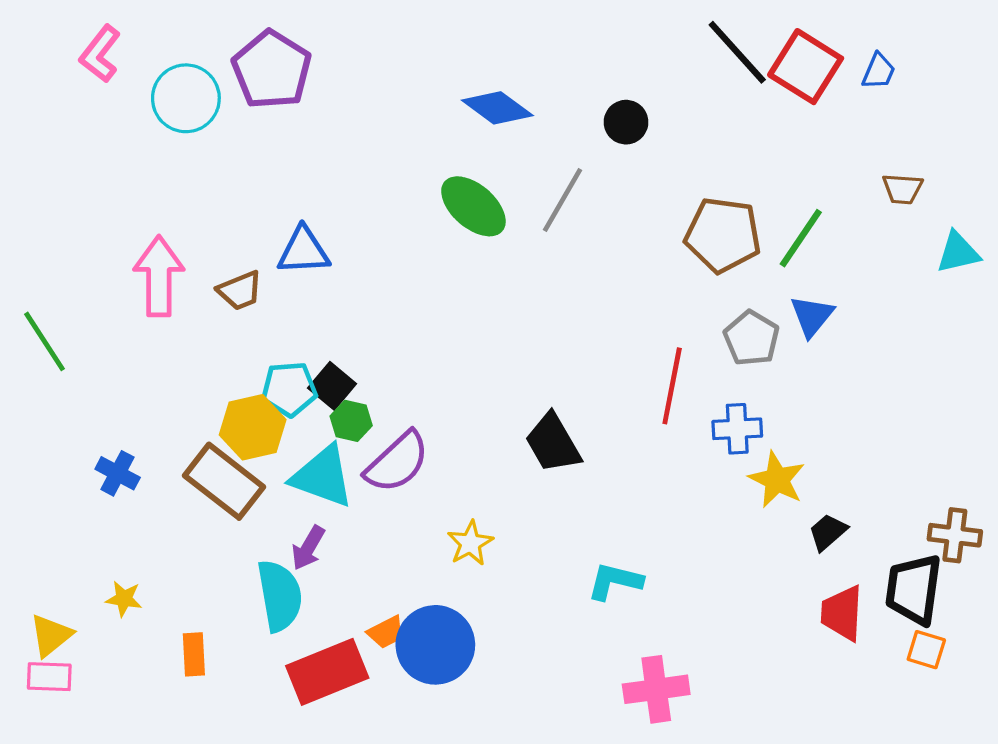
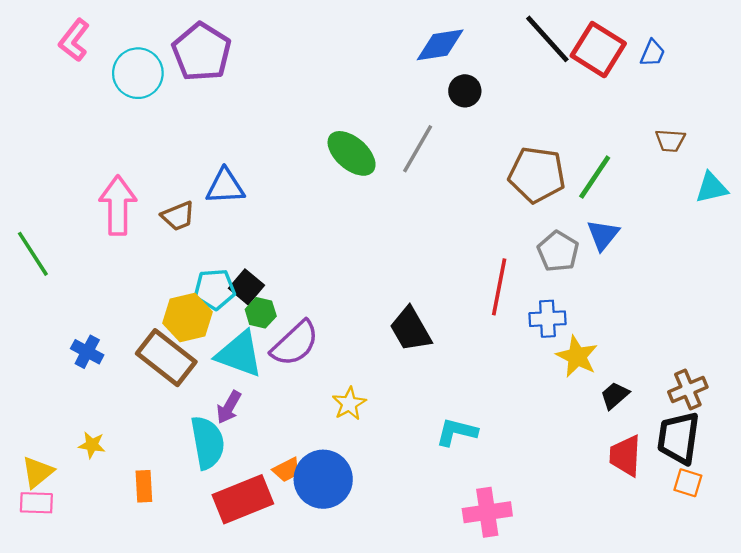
blue diamond: (497, 108) -> (440, 45), moved, turned -45
brown cross: (955, 535) -> (688, 390), moved, turned -30

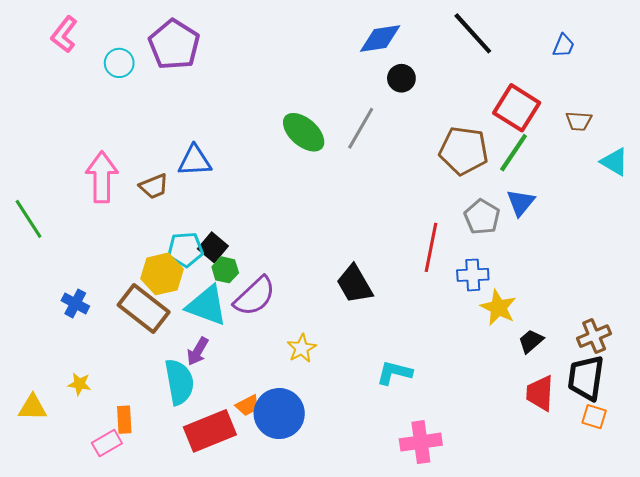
red square: (598, 50) -> (517, 108), moved
cyan circle: (138, 73) -> (119, 63), size x0.7
cyan triangle: (712, 188) -> (614, 162), turned 44
yellow triangle: (38, 472) -> (33, 407), turned 40
pink rectangle: (36, 503) -> (107, 443), moved, turned -32

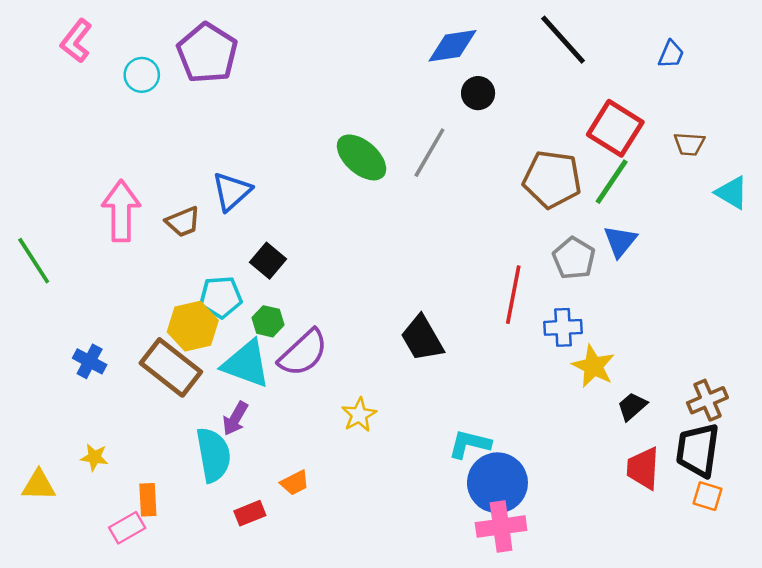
blue triangle: (195, 161) -> (232, 191), turned -39
black square: (213, 247) -> (268, 261), moved
blue circle: (279, 414) -> (497, 483), moved
red rectangle: (210, 431) -> (250, 513), size x0.5

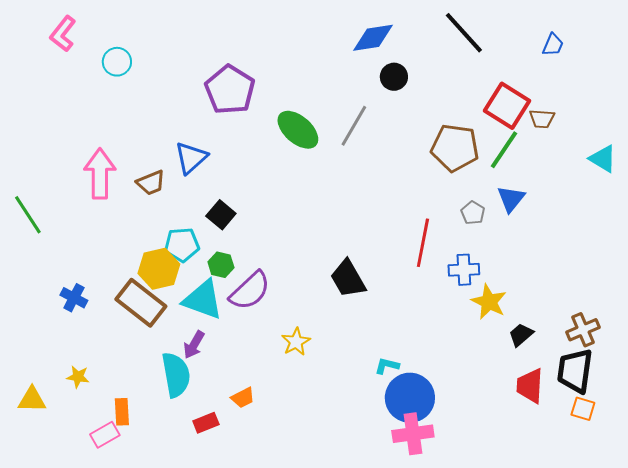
purple pentagon: (207, 53) -> (230, 90), moved
brown trapezoid: (689, 144) -> (542, 119), moved
gray pentagon: (574, 258) -> (473, 213), size x0.7
cyan L-shape: (470, 444) -> (387, 366), size x0.7

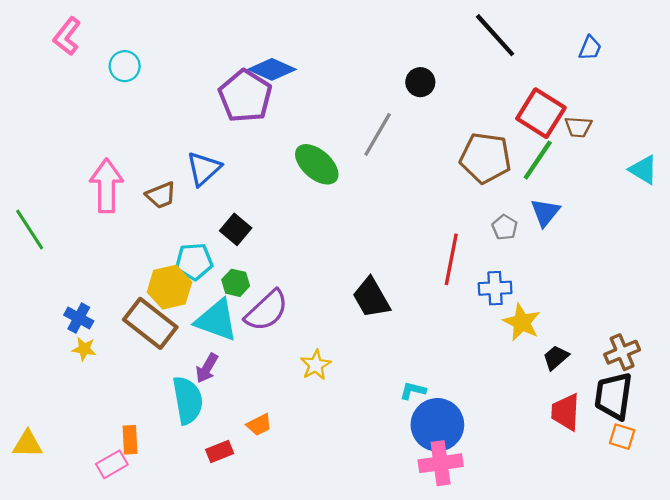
blue diamond: (373, 38) -> (272, 69), moved, turned 33
green ellipse: (298, 130) -> (317, 164), moved
yellow star: (78, 377) -> (84, 349), moved
yellow triangle: (32, 400) -> (28, 444), moved

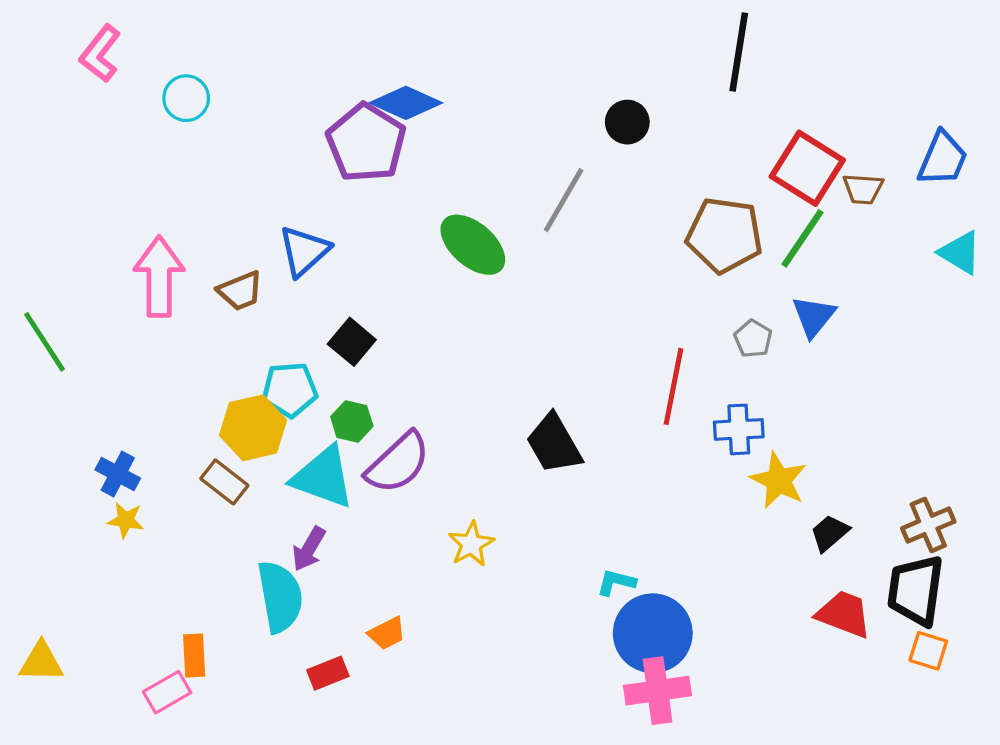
black line: (495, 35) -> (739, 52), turned 51
blue trapezoid: (590, 48) -> (943, 159), moved, size x1.5
brown rectangle: (150, 323) -> (224, 482), size x0.6
red trapezoid: (565, 412) -> (844, 614), turned 108

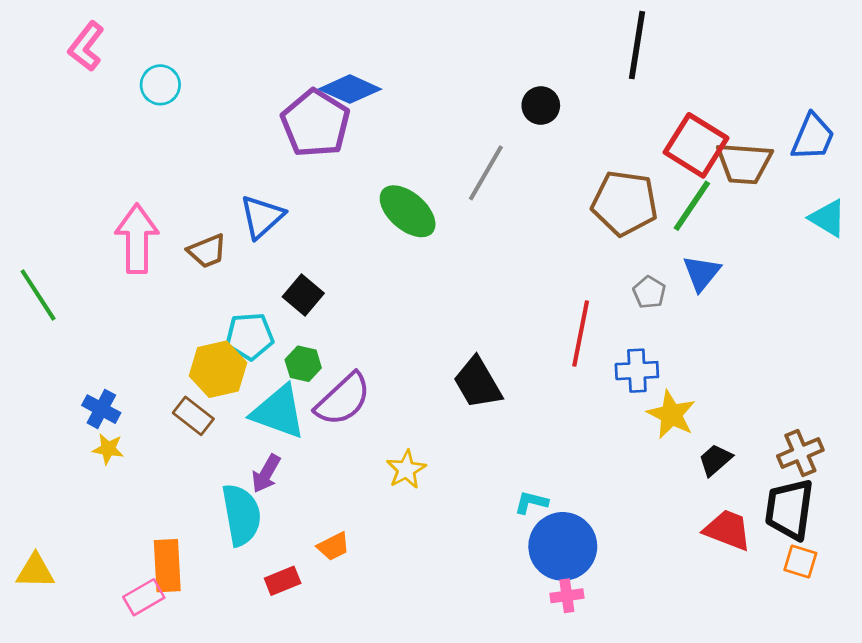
brown trapezoid: (863, 189) -> (744, 163), size x1.6
orange rectangle: (194, 656) -> (167, 566), size x1.4
pink cross: (658, 691) -> (567, 596), size x0.6

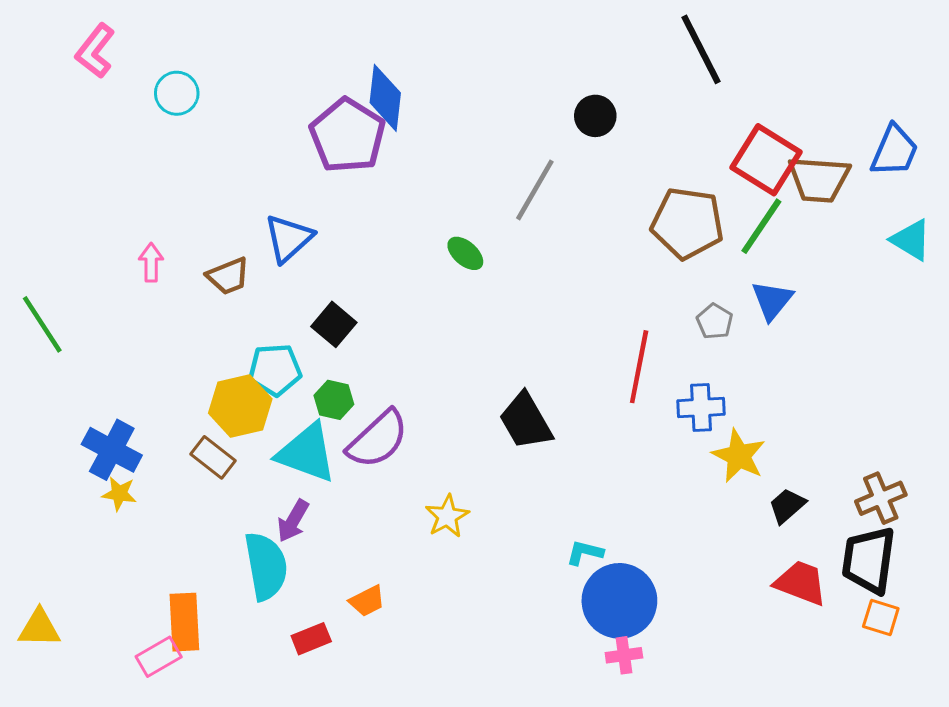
black line: (637, 45) -> (701, 49), turned -36
blue diamond: (350, 89) -> (385, 98), turned 72
green ellipse: (408, 211) -> (465, 253), moved, size x0.6
pink arrow: (137, 239) -> (151, 262), size x0.5
blue cross: (101, 409) -> (112, 450), size x1.4

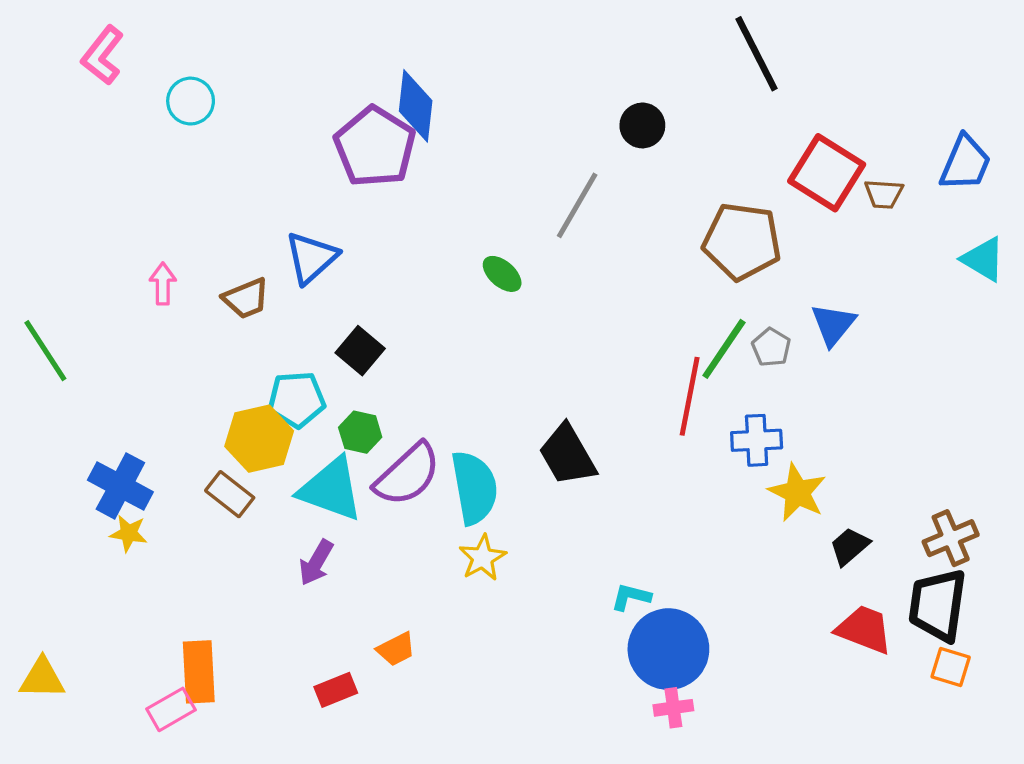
brown trapezoid: (819, 179) -> (884, 194), size x0.6
green line: (761, 226) -> (724, 349), moved
cyan semicircle: (266, 566) -> (474, 488), moved

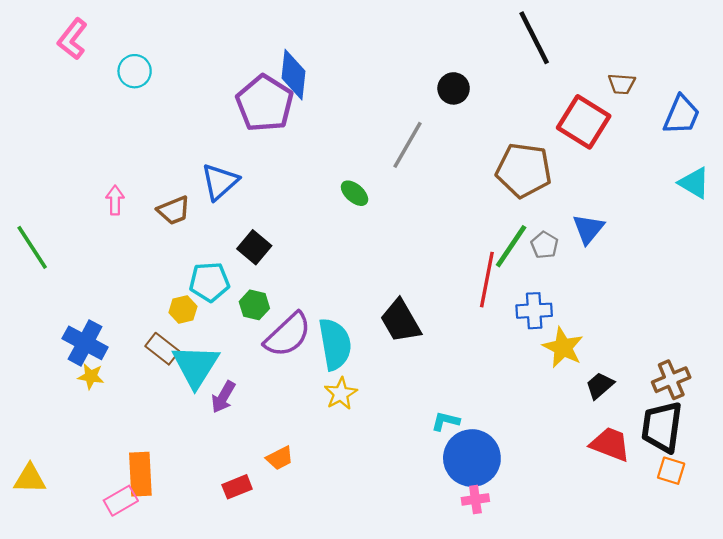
brown trapezoid: (884, 194) -> (622, 84), moved
yellow hexagon: (259, 439) -> (183, 309), size x0.6
cyan triangle: (331, 489) -> (196, 366), moved, turned 42

